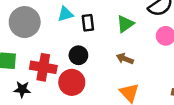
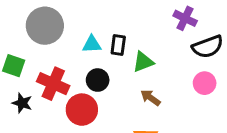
cyan triangle: (65, 14) -> (92, 44), moved
green triangle: (125, 24) -> (143, 62), moved

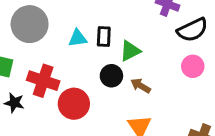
black circle: (98, 80) -> (111, 76), moved

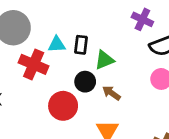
red cross: (43, 81) -> (34, 64), moved
red circle: (74, 104) -> (63, 106), moved

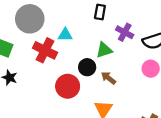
purple cross: (142, 19) -> (125, 32), moved
black rectangle: (81, 45) -> (100, 12), moved

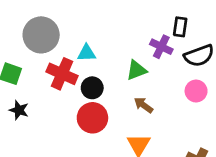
black rectangle: (100, 12) -> (180, 27), moved
black circle: (87, 67) -> (92, 88), moved

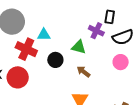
green triangle: (136, 70) -> (79, 47), turned 35
black circle: (92, 88) -> (55, 60), moved
red circle: (92, 118) -> (18, 77), moved

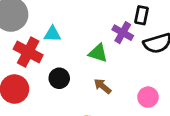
black circle: (55, 60) -> (59, 78), moved
pink circle: (121, 62) -> (148, 97), moved

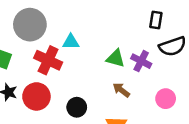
purple cross: (123, 33) -> (141, 61), moved
black circle: (59, 78) -> (77, 107), moved

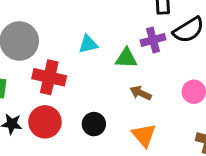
cyan triangle: (71, 42) -> (88, 44), moved
purple cross: (141, 61) -> (153, 40), moved, turned -30

